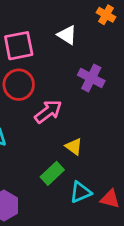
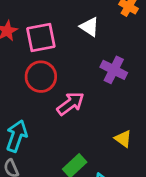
yellow triangle: (74, 146) -> (123, 139), moved

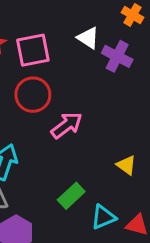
purple cross: (114, 70) -> (117, 56), moved

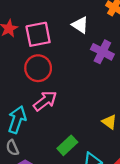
purple cross: (117, 56) -> (102, 52), moved
pink arrow: (67, 125) -> (45, 101), moved

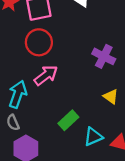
purple cross: (102, 52) -> (104, 56), moved

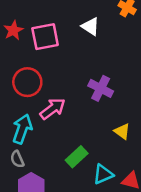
red circle: (39, 42) -> (27, 82), moved
purple cross: (104, 56) -> (101, 88), moved

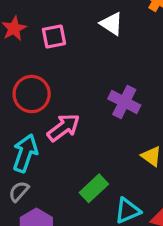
pink square: (45, 37) -> (54, 36), size x0.7
gray semicircle: (17, 159) -> (19, 191), turned 66

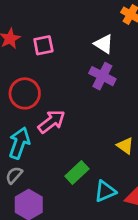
white triangle: (111, 24) -> (104, 44), moved
purple cross: (124, 102) -> (102, 76), moved

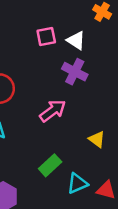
pink square: (43, 45) -> (46, 37), moved
pink arrow: (51, 122) -> (53, 111), moved

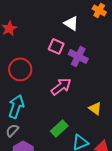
pink square: (46, 37) -> (56, 46), moved, turned 35
white triangle: (76, 40) -> (71, 23), moved

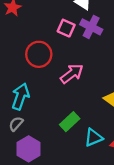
purple cross: (78, 56) -> (91, 27), moved
red circle: (20, 69) -> (39, 54), moved

